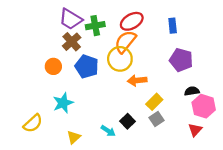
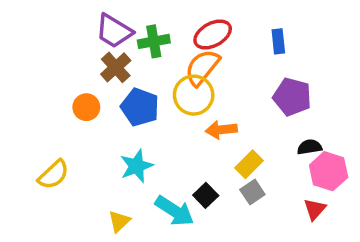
cyan star: (63, 103) -> (136, 166), moved
yellow semicircle: (33, 123) -> (53, 175), moved
cyan arrow: (108, 131) -> (175, 211), size x1.6

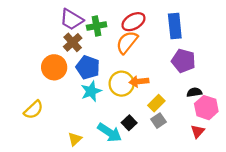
blue rectangle: (278, 41) -> (175, 26), size x1.6
yellow circle: (194, 95) -> (122, 84), moved
orange circle: (86, 107) -> (54, 67), size x1.5
cyan star: (136, 166) -> (91, 91), moved

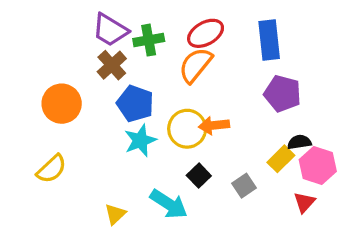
orange circle: (54, 67) -> (62, 104), moved
yellow rectangle: (156, 103) -> (281, 159), moved
black square: (129, 123) -> (199, 176), moved

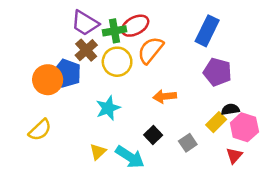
red ellipse: (206, 33) -> (135, 26), moved
blue rectangle: (269, 40) -> (207, 31), turned 32
blue pentagon: (135, 104) -> (67, 73), moved
yellow circle: (187, 129) -> (117, 62), moved
yellow triangle: (115, 214) -> (98, 152), moved

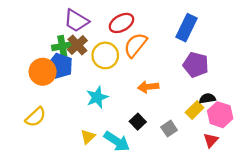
green cross: (115, 31) -> (62, 46), moved

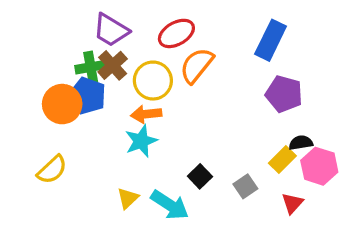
orange arrow: (148, 87) -> (146, 114), moved
red triangle: (211, 140) -> (292, 203), moved

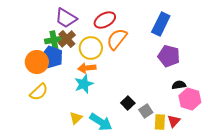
yellow rectangle: (282, 160) -> (160, 122), moved, turned -42
yellow semicircle: (52, 170) -> (39, 92), moved
black square: (200, 176) -> (128, 103), moved

